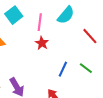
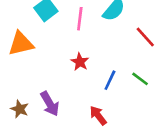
red star: (42, 43) -> (80, 62), moved

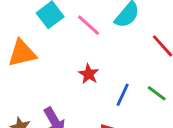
pink line: (80, 19) -> (89, 25), turned -55

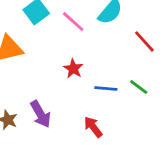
blue line: (123, 95) -> (106, 89), turned 70

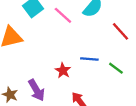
red star: (73, 69) -> (63, 71), moved
blue line: (106, 89) -> (89, 59), moved

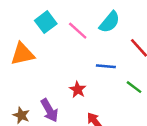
blue line: (89, 59) -> (106, 66), moved

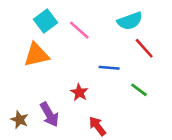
cyan semicircle: (110, 22) -> (130, 21), moved, turned 30
orange triangle: (22, 54) -> (36, 55), moved

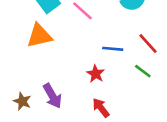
red line: (144, 48) -> (148, 44), moved
red star: (79, 92) -> (96, 74), moved

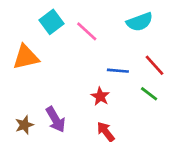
orange triangle: (39, 36) -> (26, 57), moved
brown star: (22, 101) -> (24, 125), turned 30

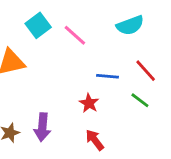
purple arrow: (56, 119) -> (42, 127), turned 35

